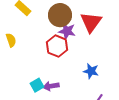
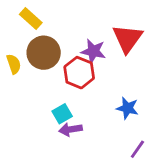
brown circle: (60, 15) -> (44, 53), moved
cyan square: (37, 85) -> (62, 114), moved

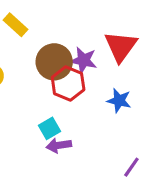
brown circle: (44, 53) -> (54, 62), moved
blue star: (127, 108) -> (119, 101), moved

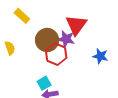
red triangle: (121, 46) -> (76, 25), moved
blue star: (119, 101) -> (100, 56), moved

